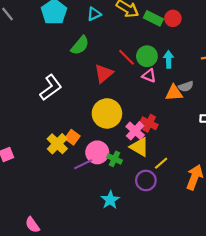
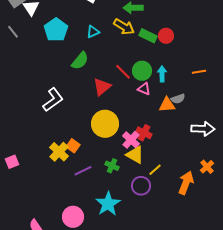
pink circle: (97, 152) -> (73, 217), moved
cyan star: (110, 200) -> (108, 204), size x1.4

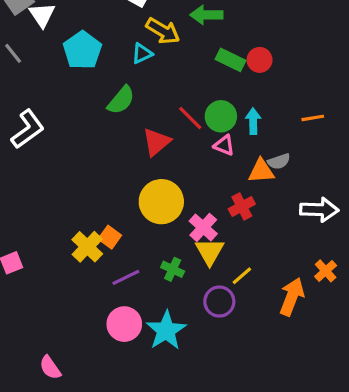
yellow arrow: (124, 27) -> (163, 31), moved
white L-shape: (53, 100) -> (28, 129), moved
red cross: (144, 133) -> (242, 206), moved, turned 35
yellow triangle: (135, 155) -> (210, 252), turned 30
pink circle: (73, 217) -> (124, 324), moved

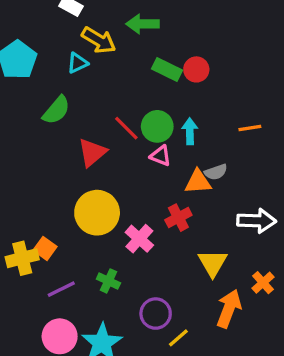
yellow cross: (87, 247) -> (22, 258), turned 32
yellow triangle: (210, 252) -> (213, 263), moved
yellow line: (242, 276) -> (178, 338), moved

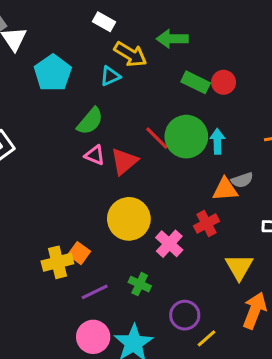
green circle: (157, 126) -> (186, 137), size x1.4
pink triangle: (161, 156) -> (95, 155), moved

